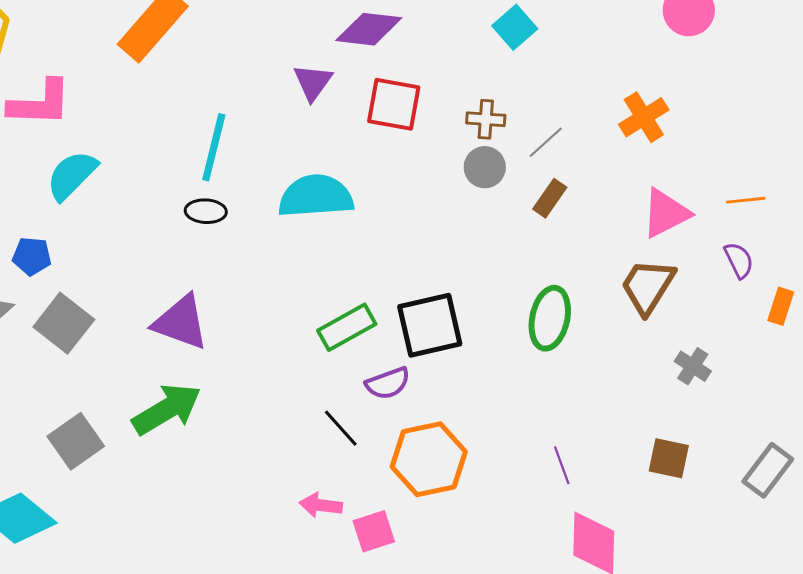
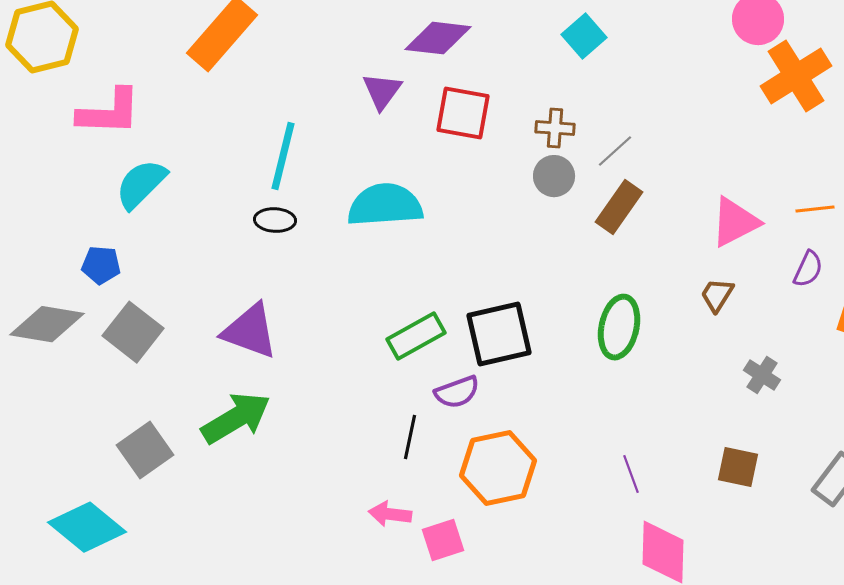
orange cross: (644, 117) -> (796, 76), moved, size x1.4
brown rectangle: (550, 198) -> (619, 207), size x1.4
purple semicircle: (739, 260) -> (808, 269), turned 51
brown trapezoid: (648, 286) -> (717, 295), size x0.6
black line: (341, 428) -> (410, 437), turned 54

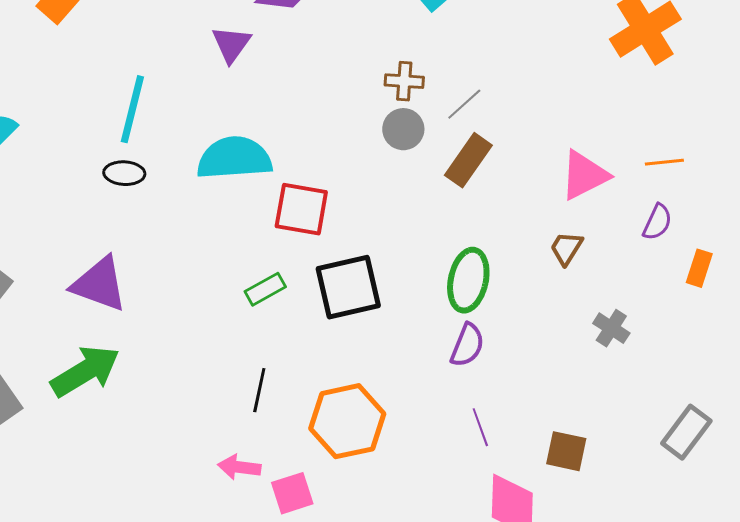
red square: (463, 113) -> (301, 209), moved
green rectangle: (416, 336) -> (265, 289), size x0.7
purple semicircle: (457, 392) -> (467, 345), moved, turned -48
brown square: (738, 467) -> (566, 451), moved

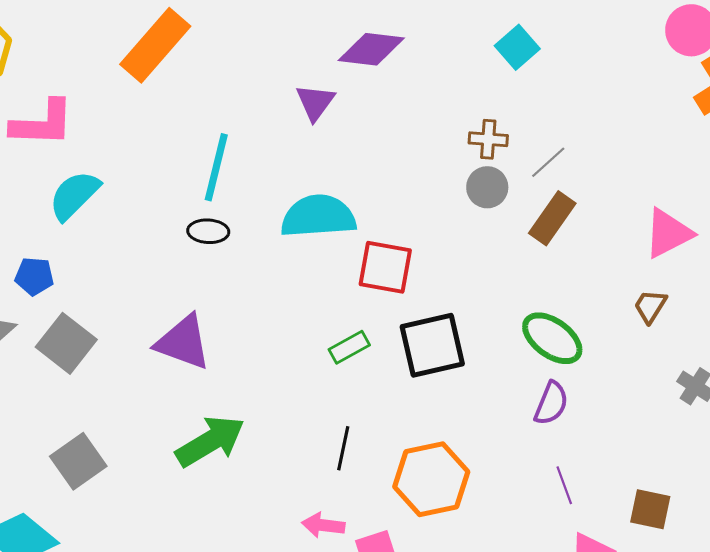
green ellipse: (468, 280) -> (552, 338), turned -66
green arrow: (85, 371) -> (210, 441), moved

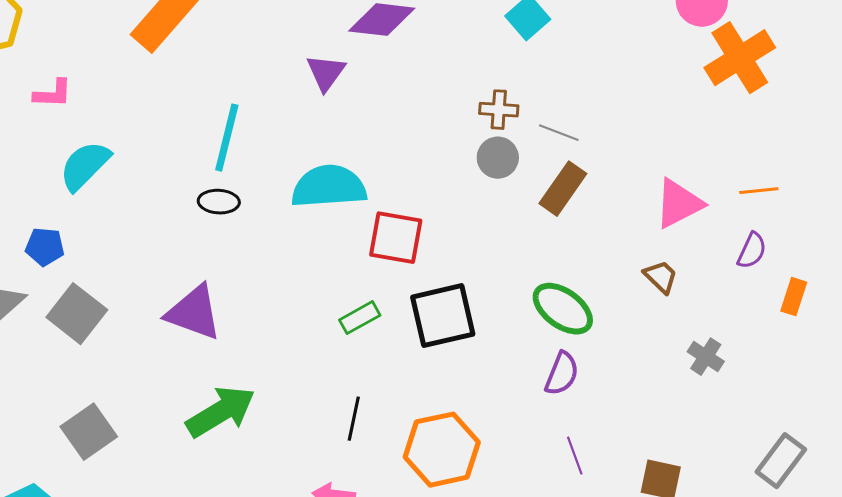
pink L-shape: (42, 123) -> (53, 94), size x0.6
gray line: (548, 162) -> (559, 133), turned 63
brown trapezoid: (650, 306) -> (661, 277), turned 102

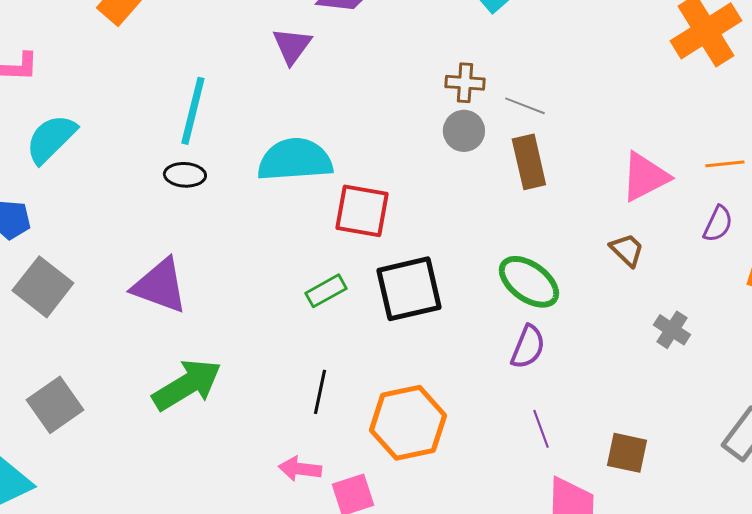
brown rectangle: (563, 189) -> (529, 162), turned -48

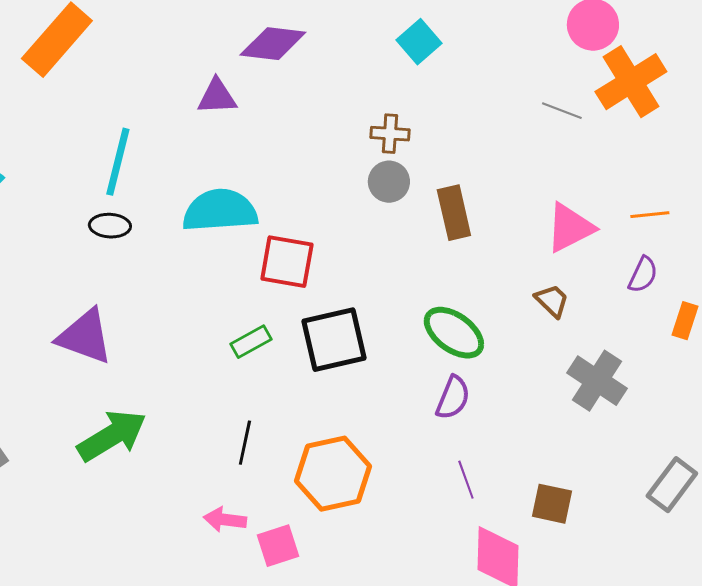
purple triangle: (292, 46) -> (217, 97), turned 51
gray line: (525, 106) -> (562, 111), moved
gray cross: (672, 330) -> (597, 381), size x1.6

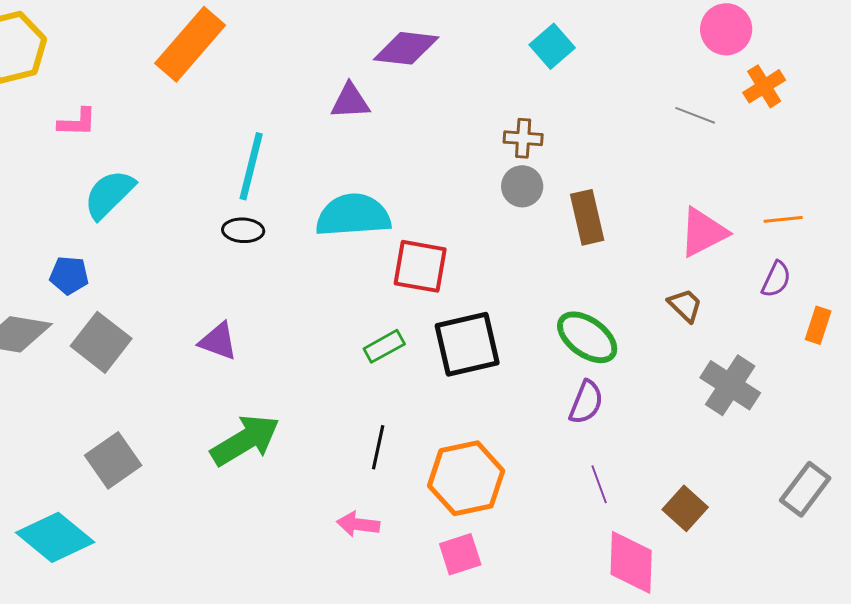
orange cross: (631, 82) -> (764, 86), size x0.6
purple triangle: (85, 337) -> (218, 341), size x0.7
brown square: (552, 504) -> (685, 508), turned 30
pink square: (278, 546) -> (460, 554), moved

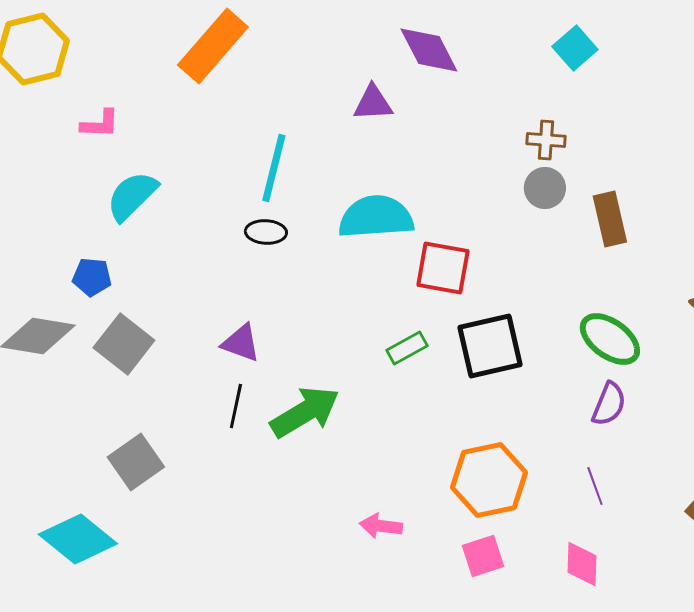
purple diamond: (406, 48) -> (429, 50), turned 56
green arrow: (245, 440) -> (305, 412), moved
black line: (378, 447) -> (236, 406), moved
purple line: (599, 484) -> (595, 486), moved
pink diamond: (631, 562) -> (582, 564), moved, size x0.7

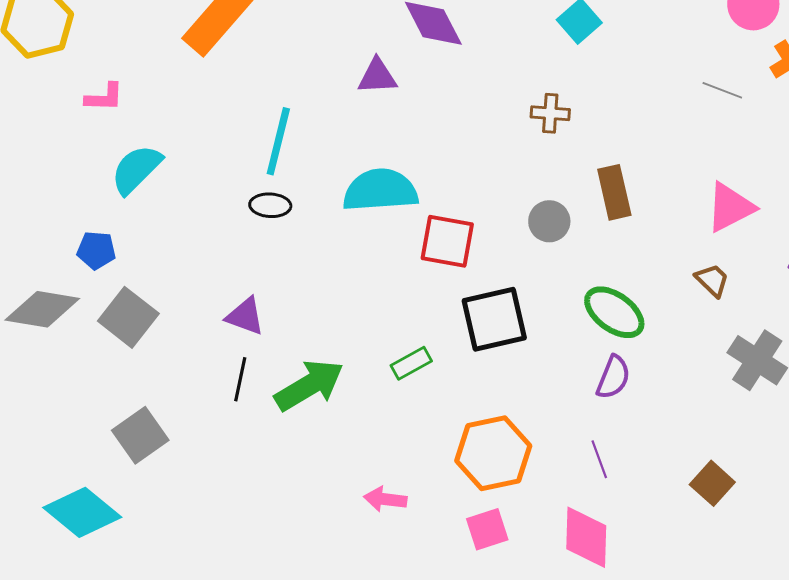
gray circle: (545, 188) -> (549, 221), moved
green rectangle: (407, 348) -> (411, 363), moved
pink diamond: (582, 564) -> (586, 537), size x1.4

